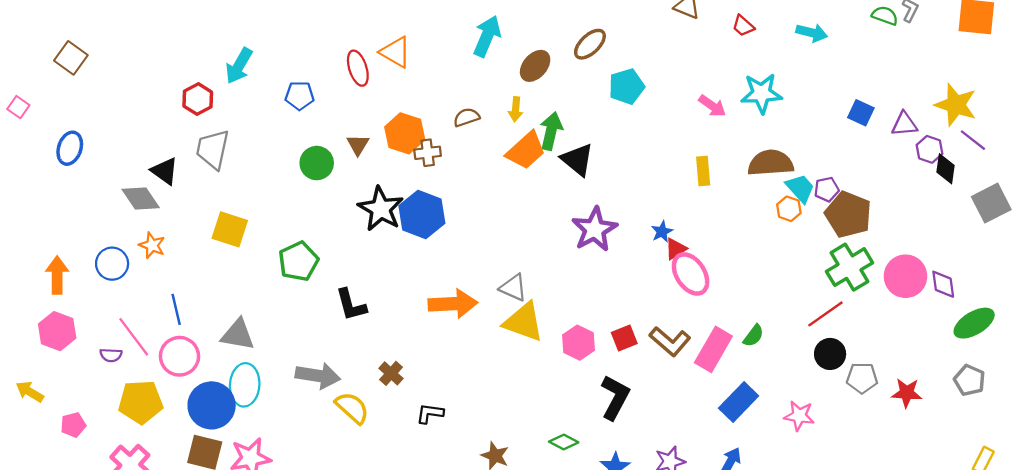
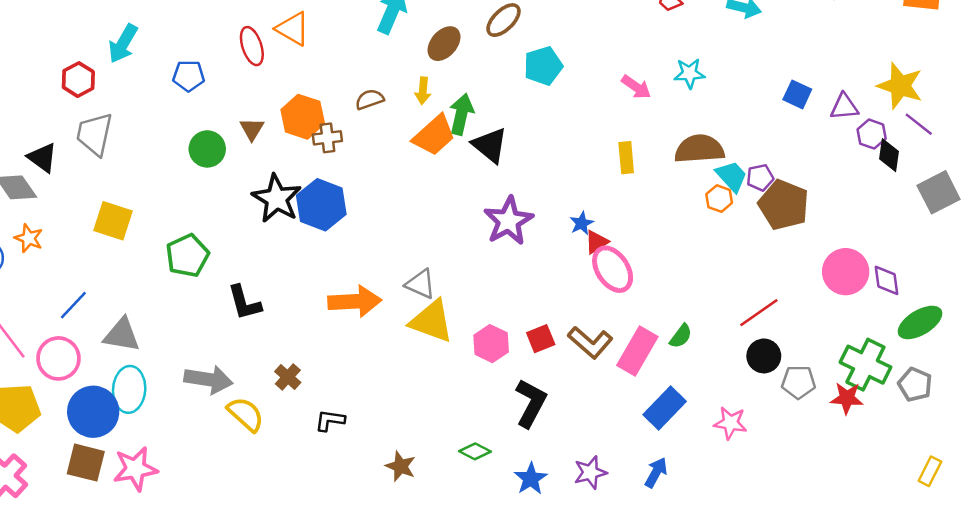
cyan star: (761, 93) -> (689, 73), size x0.7
green cross: (849, 267) -> (865, 365), moved, turned -33
blue line: (176, 309) -> (73, 305), moved, turned 56

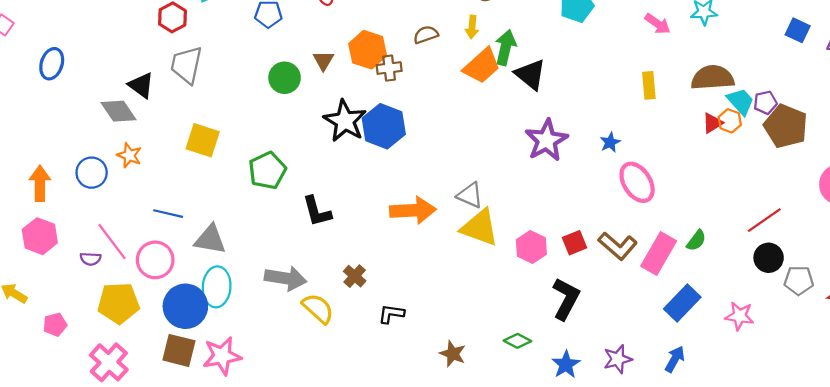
red triangle: (596, 242) -> (713, 123), moved
blue line: (73, 305) -> (168, 214), turned 60

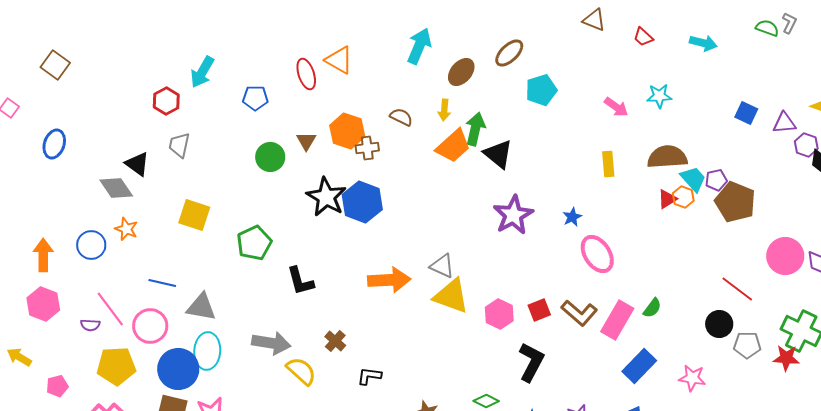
brown semicircle: (426, 35) -> (401, 117), turned 45
gray trapezoid: (186, 65) -> (179, 145), size x0.7
red line: (764, 220) -> (737, 289), moved, turned 72

